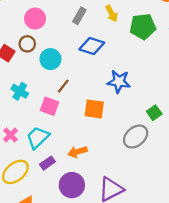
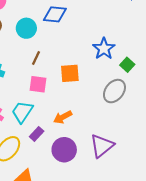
cyan circle: (50, 59) -> (26, 28), moved
blue star: (119, 82) -> (104, 49), moved, turned -30
pink square: (50, 106) -> (38, 84), moved

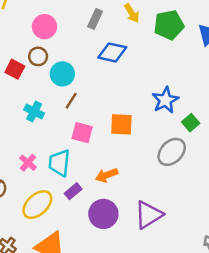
cyan circle: (26, 28) -> (62, 74), moved
brown line: (36, 58) -> (71, 101), moved
cyan trapezoid: (22, 112) -> (59, 163), turned -35

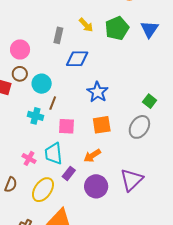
blue star: (165, 100) -> (98, 92), moved
cyan cross: (34, 112) -> (35, 116), moved
orange square: (121, 124) -> (102, 125), moved

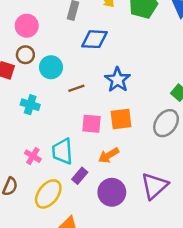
brown line: (53, 103) -> (76, 88), moved, turned 48
cyan cross: (35, 116) -> (30, 105), moved
pink square: (66, 126) -> (91, 124), moved

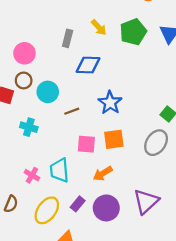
purple rectangle: (80, 176) -> (78, 204), moved

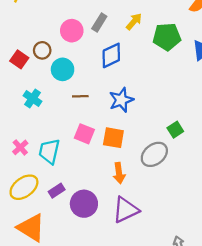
yellow arrow: (99, 27) -> (134, 21), turned -114
pink circle: (24, 53) -> (72, 31), moved
blue diamond: (88, 65) -> (111, 55), turned -45
orange arrow: (103, 174) -> (119, 173), moved, turned -84

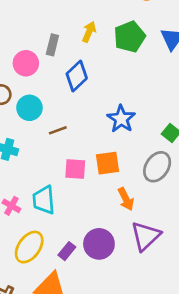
blue star: (121, 100) -> (121, 119), moved
purple rectangle: (57, 191) -> (67, 251), moved

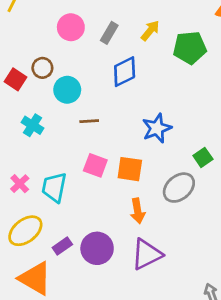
pink circle: (26, 63) -> (71, 27), moved

